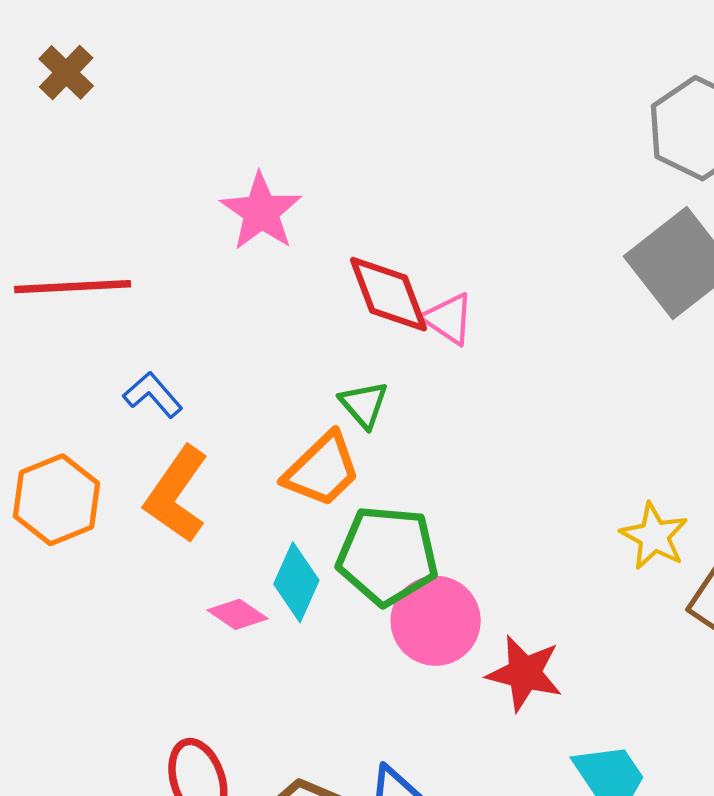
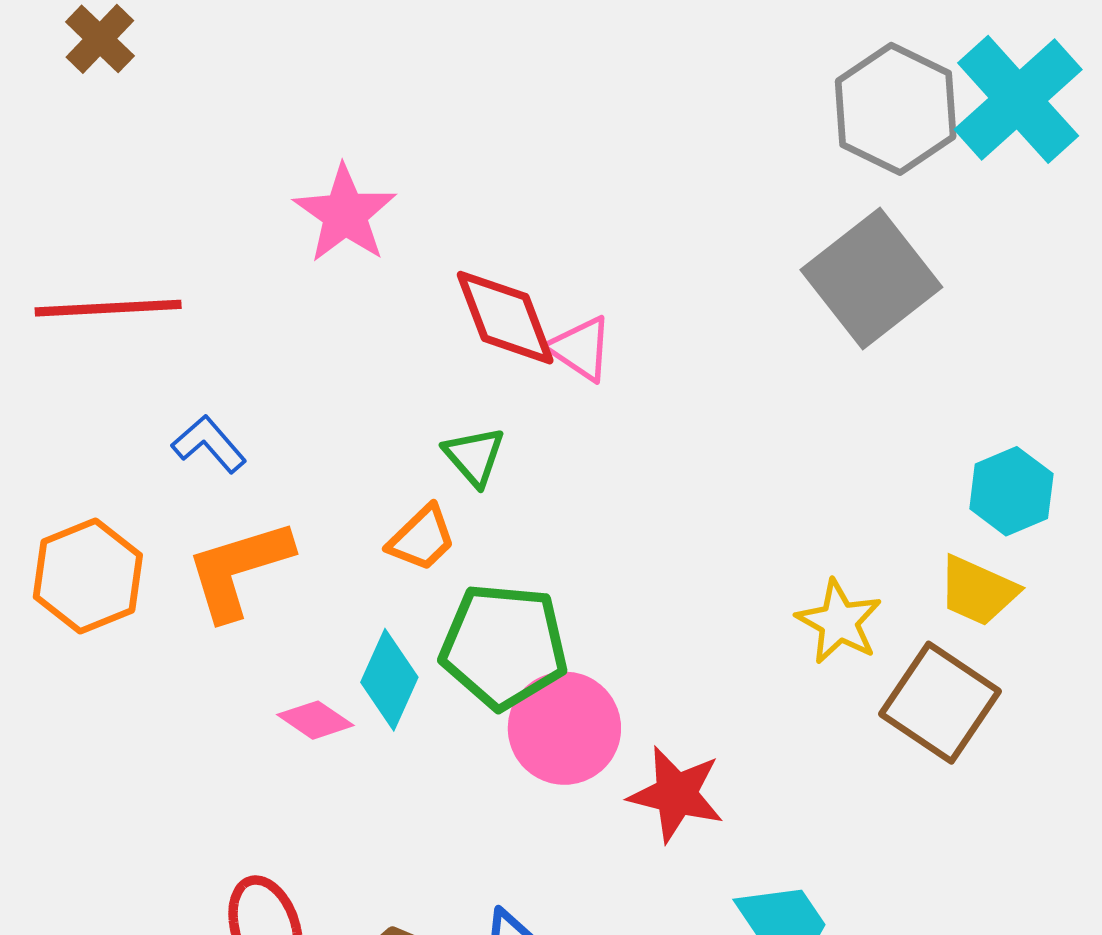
orange trapezoid: (322, 470) -> (422, 538), size x0.7
orange L-shape: (176, 494) -> (239, 569), turned 38

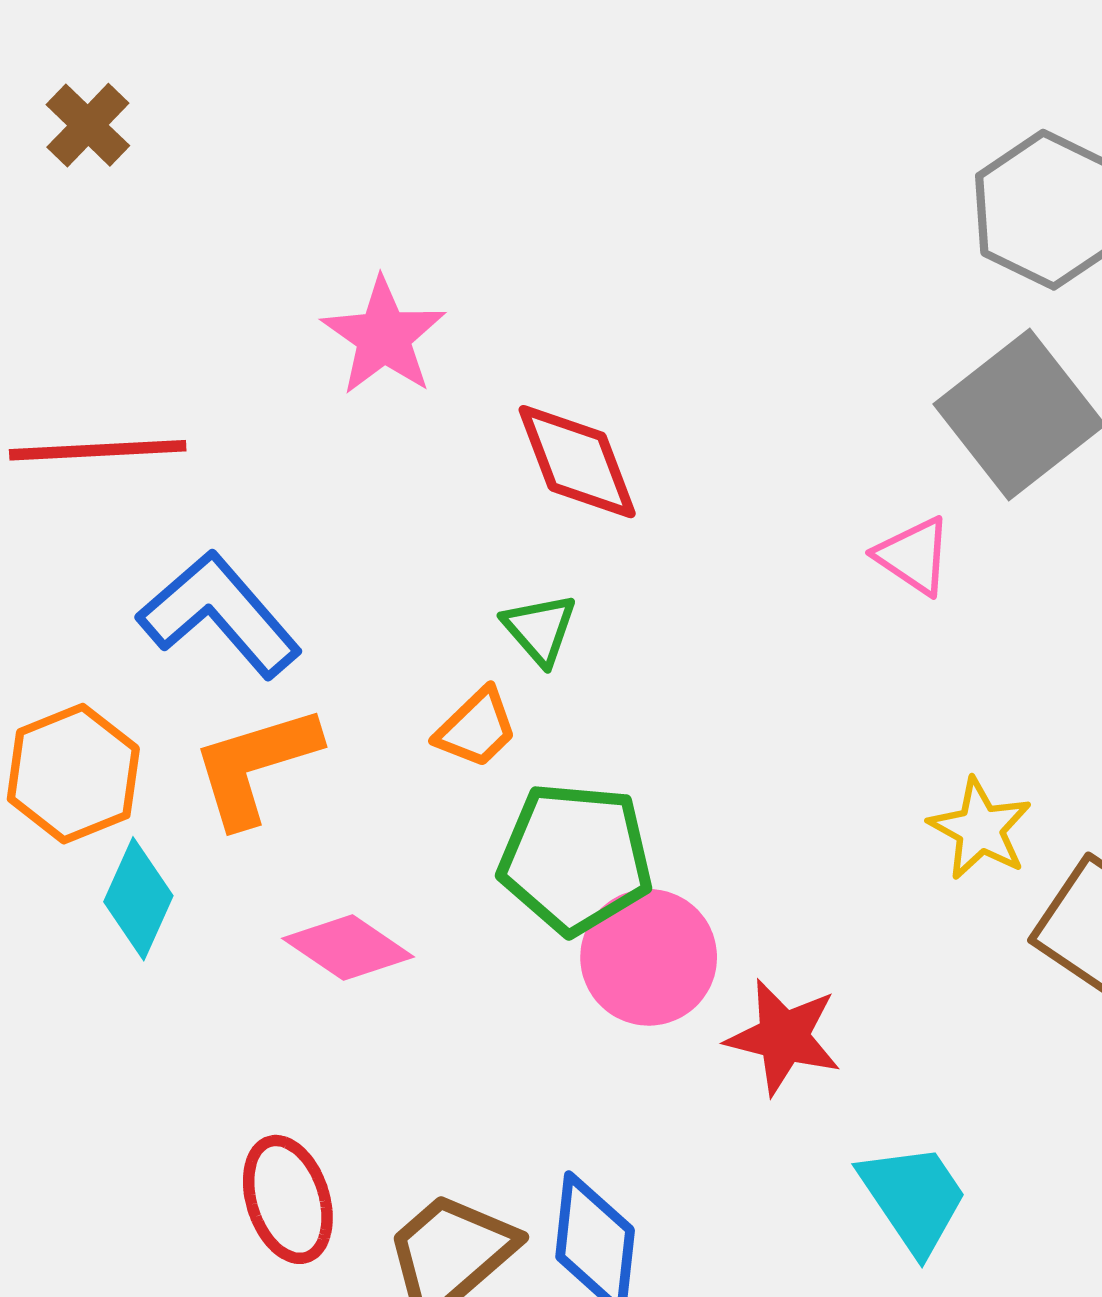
pink triangle: (581, 349) -> (914, 556), moved
blue L-shape: (209, 444) -> (220, 614), size x1.8
cyan diamond: (389, 680) -> (138, 899), moved
pink diamond: (315, 720) -> (348, 948), size x1.4

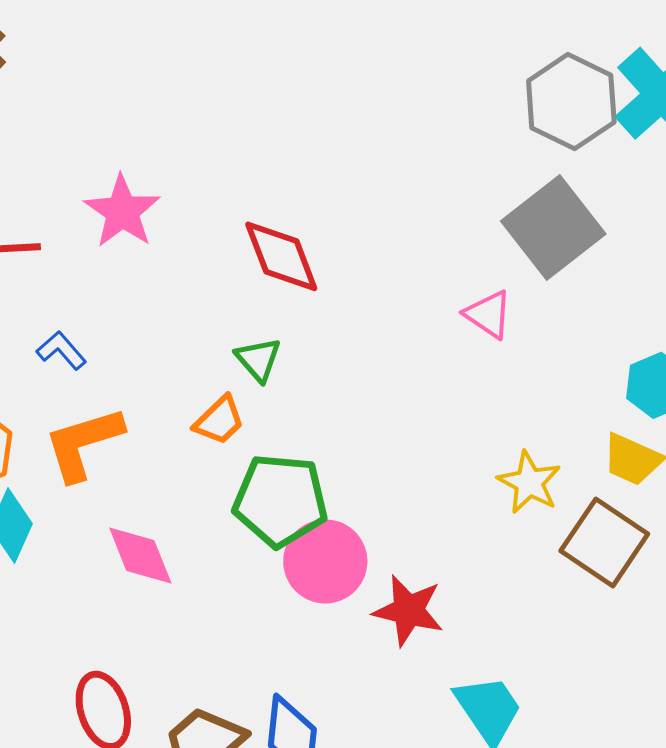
pink star: (384, 336) -> (122, 211), moved
blue L-shape: (220, 614) -> (61, 350), size x0.5
pink diamond: (348, 948) -> (140, 555), turned 34

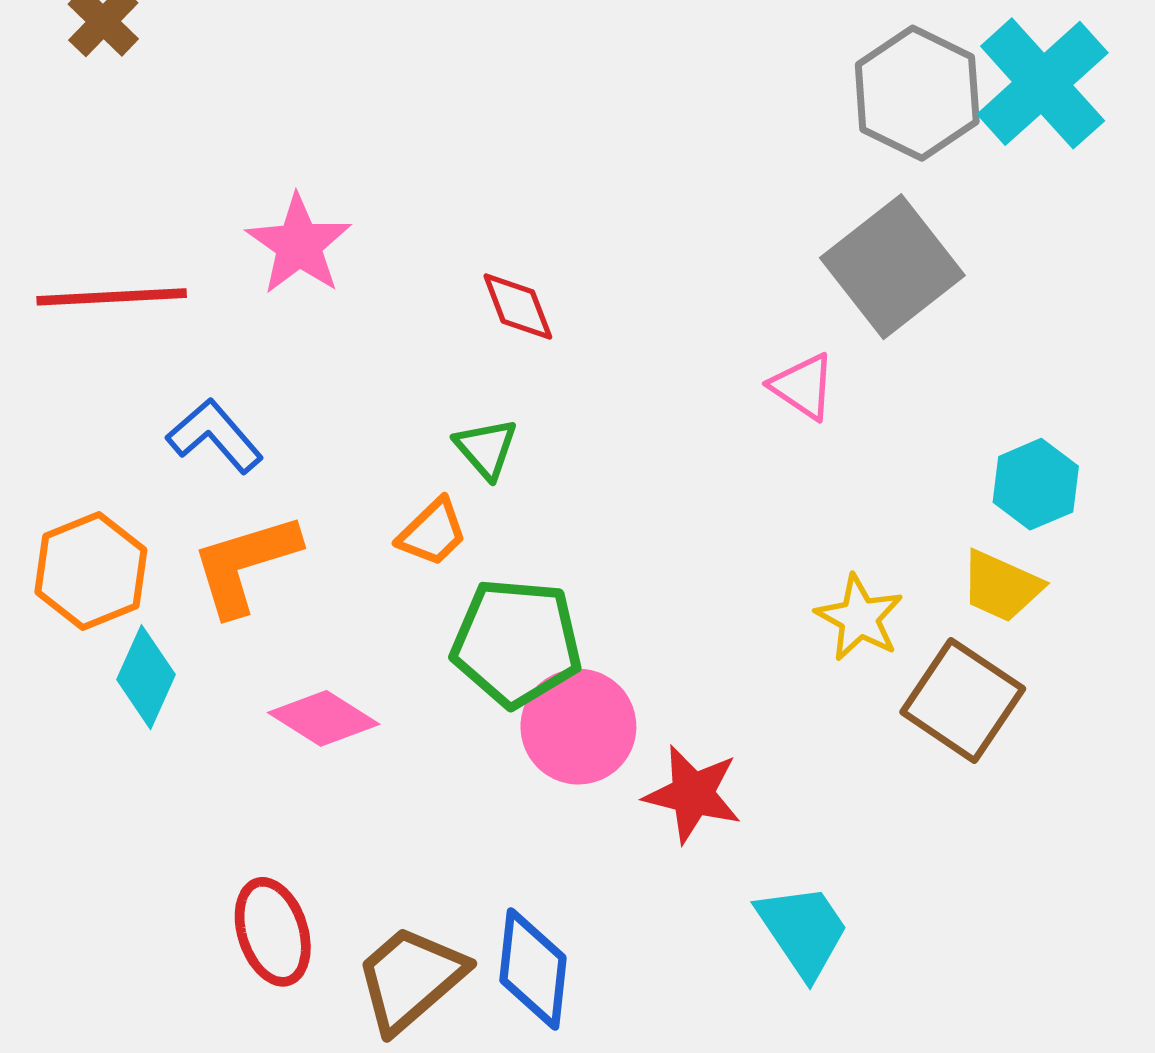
red diamond: (281, 256) -> (518, 307), size x0.7
blue L-shape: (61, 350) -> (215, 436), size x1.4
pink diamond: (140, 555) -> (324, 718), turned -36

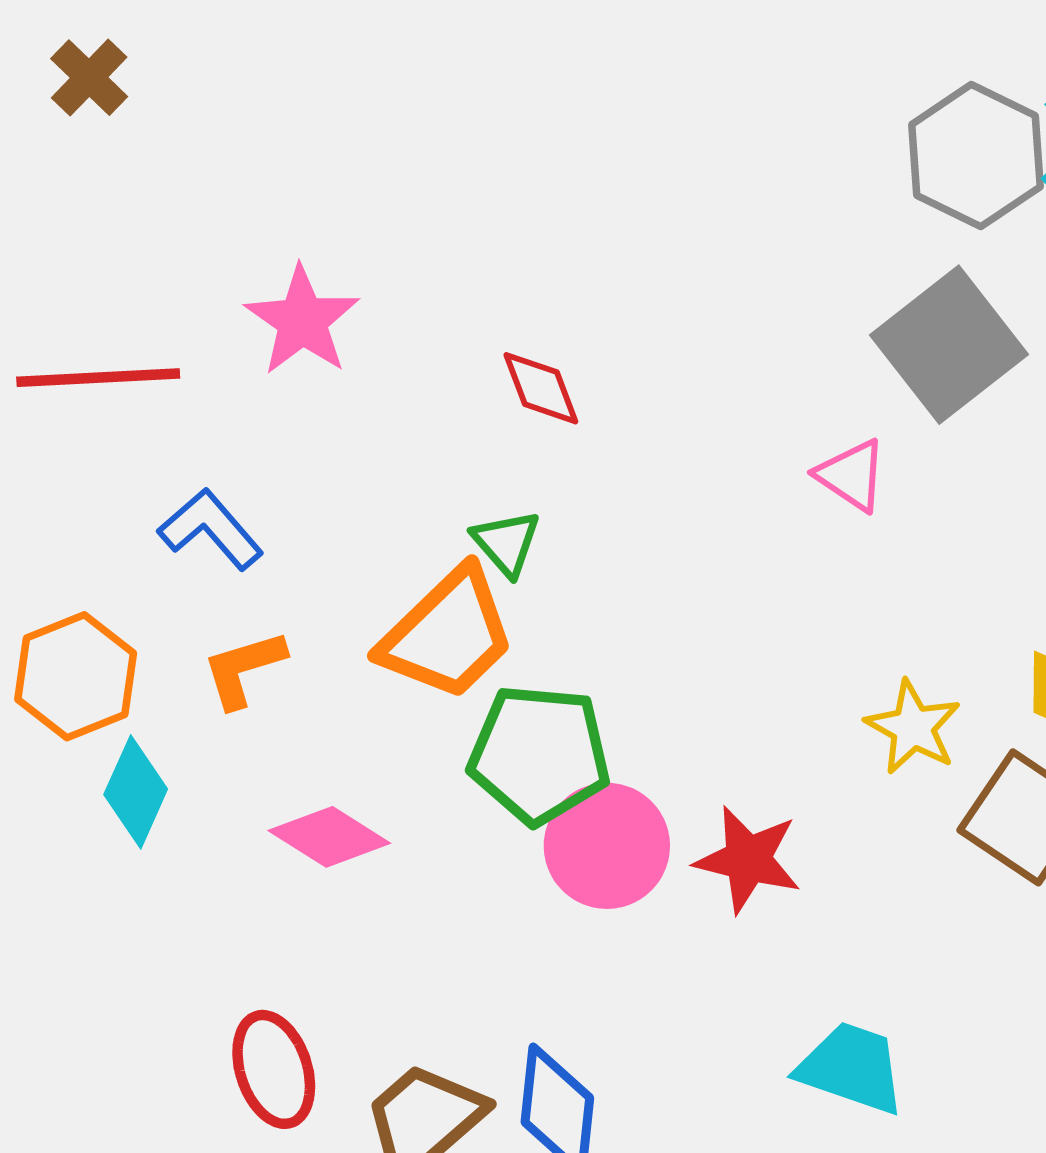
orange trapezoid: (432, 532) -> (448, 634), size x1.8
orange L-shape: (245, 564) -> (244, 669), size x0.7
red star: (693, 794) -> (748, 859), moved
cyan trapezoid: (803, 930) -> (851, 1068), turned -37

